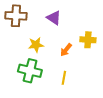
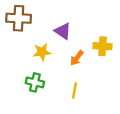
purple triangle: (54, 18) -> (63, 31), moved
green cross: (30, 71) -> (35, 82), size x0.7

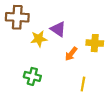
yellow star: (42, 52) -> (39, 39), moved
yellow line: (75, 91) -> (83, 84), moved

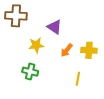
yellow star: (39, 39) -> (36, 45), moved
yellow cross: (95, 43) -> (89, 50), moved

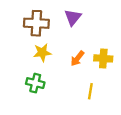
brown cross: (16, 16) -> (36, 23), moved
purple triangle: (54, 27) -> (73, 17), moved, turned 35

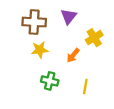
yellow cross: (103, 58) -> (94, 38), moved, turned -36
green cross: (35, 83) -> (50, 81), moved

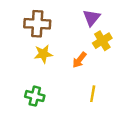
purple triangle: (69, 16) -> (91, 18), moved
green cross: (50, 81) -> (35, 96), moved

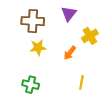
purple triangle: (91, 18) -> (69, 14), moved

